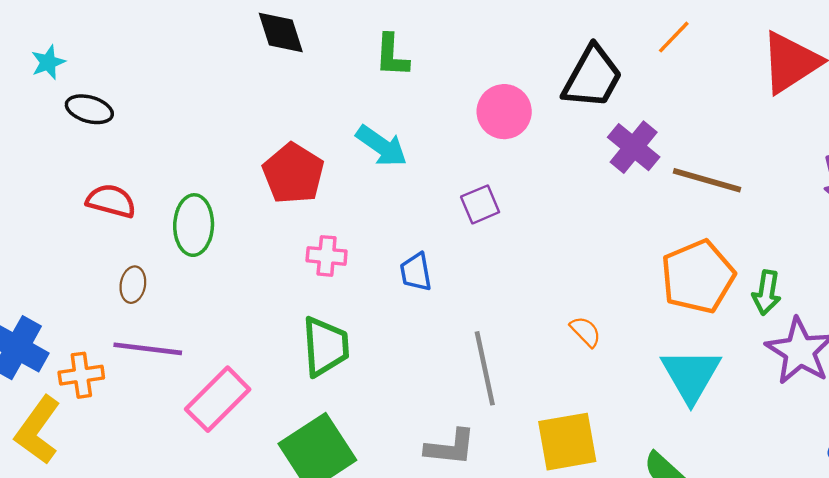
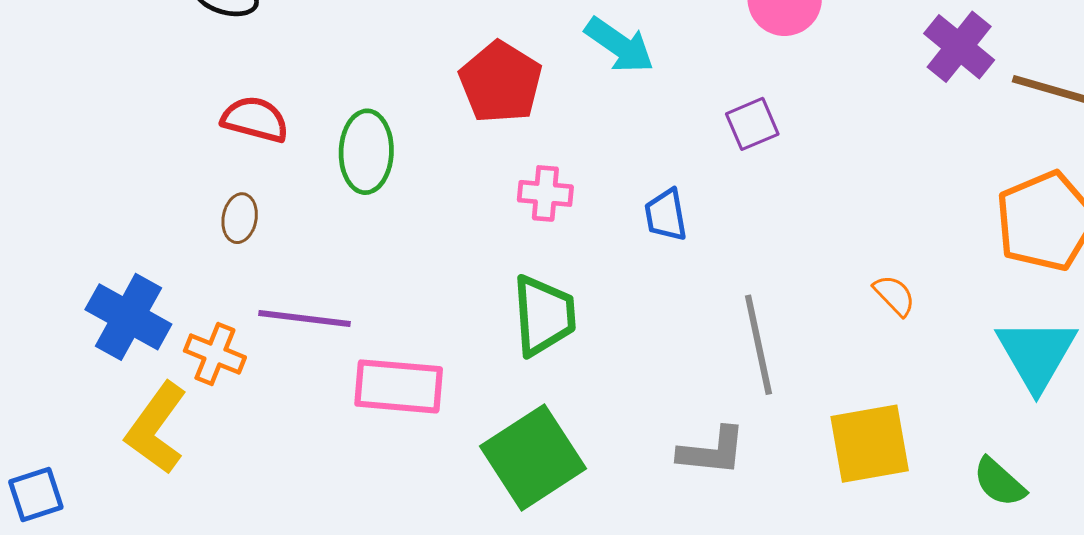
brown ellipse: (133, 285) -> (240, 218), moved
orange cross: (81, 375) -> (215, 354), turned 30
pink rectangle: (218, 399) -> (399, 386), turned 50

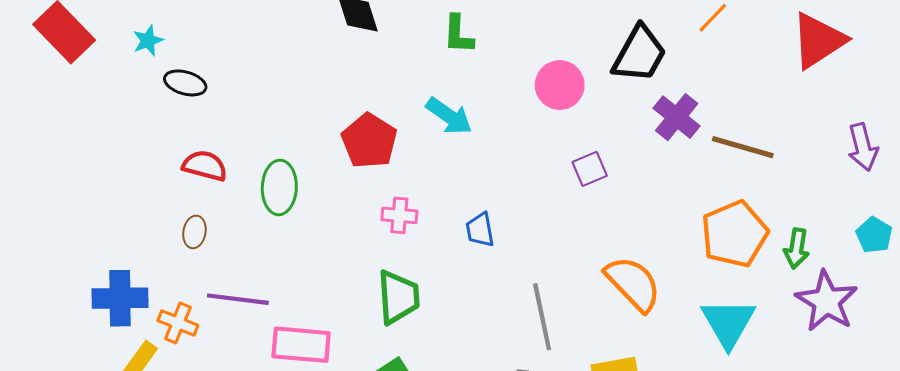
purple square: (752, 124) -> (590, 169), moved
orange semicircle: (894, 295) -> (633, 284), size x2.0
blue cross: (128, 317) -> (120, 298), turned -30

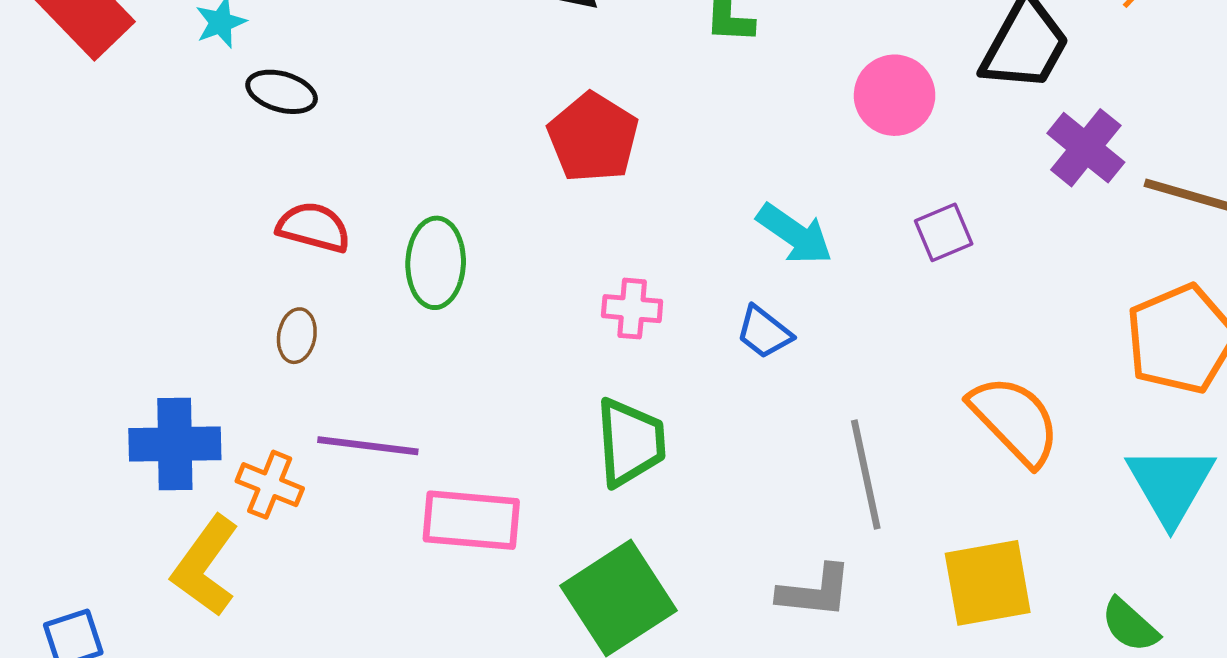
cyan arrow: (449, 116) -> (795, 234), moved
red pentagon: (369, 141) -> (593, 138), moved
blue trapezoid: (480, 230) -> (764, 332), turned -42

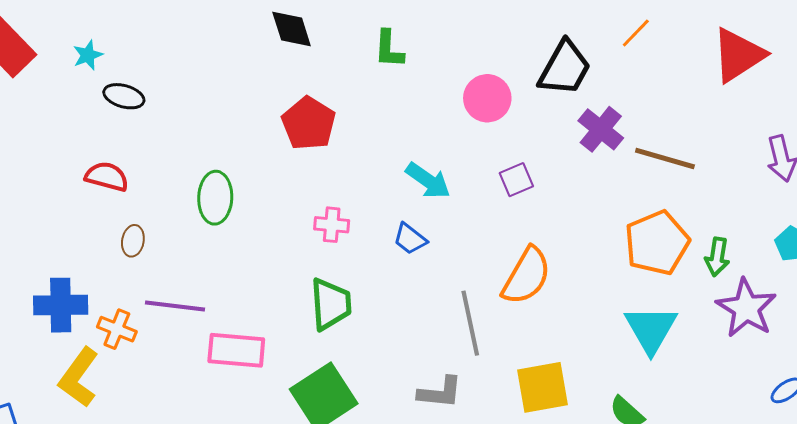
red semicircle: (314, 227) -> (107, 177), moved
orange semicircle: (1015, 420) -> (526, 276), moved, turned 74

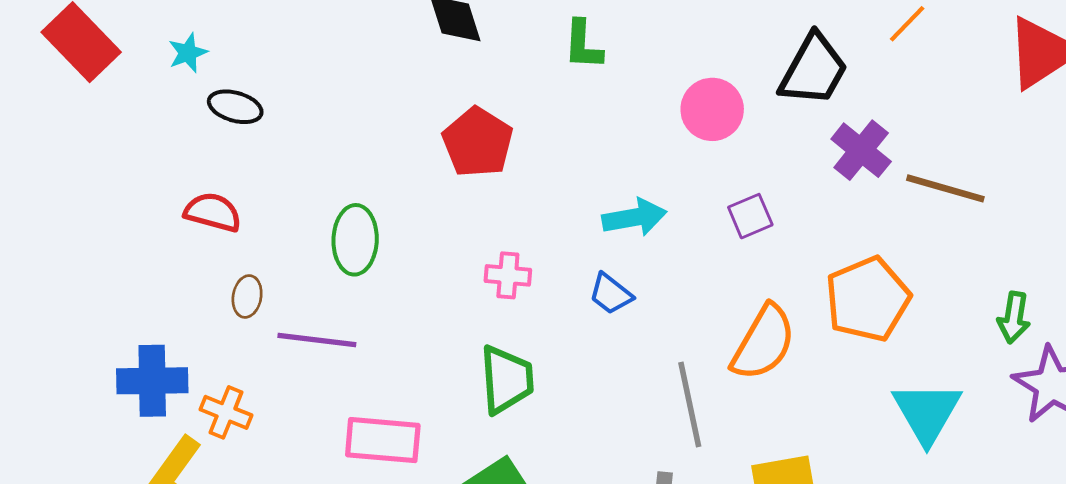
cyan arrow: (428, 181) -> (634, 217), turned -45
orange pentagon: (657, 243) -> (868, 299), moved
purple line: (175, 306) -> (317, 340), moved

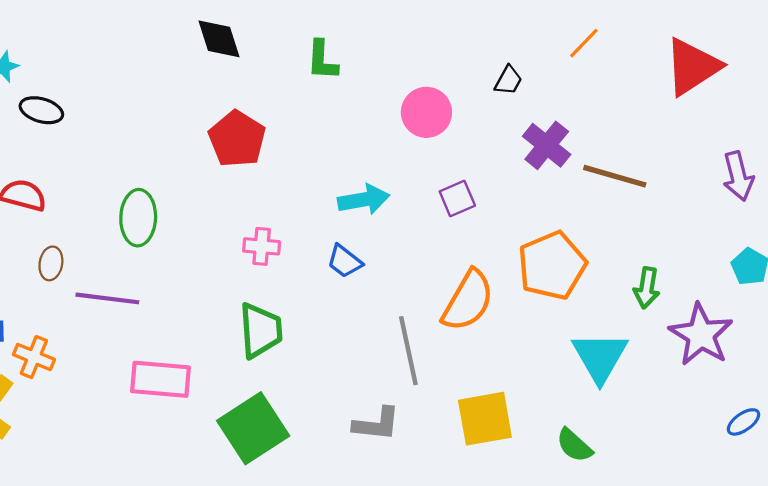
black trapezoid: (814, 70) -> (508, 80), size x0.5
green arrow: (1014, 318) -> (647, 288), moved

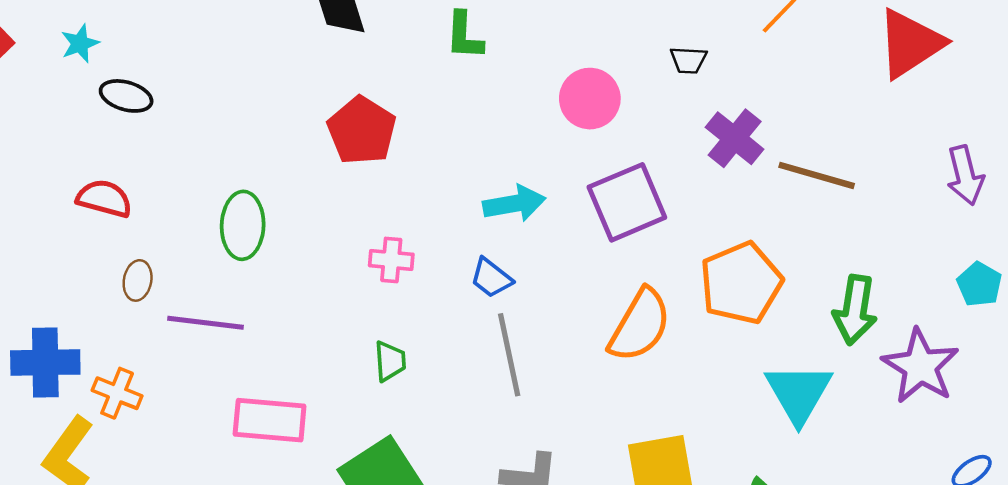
black trapezoid: (508, 80) -> (688, 60), turned 64
purple square: (457, 199) -> (627, 202), size x1.8
green arrow: (647, 288) -> (855, 310), size x1.4
green trapezoid: (261, 330) -> (390, 361), size x0.6
gray line: (408, 351) -> (509, 355), moved

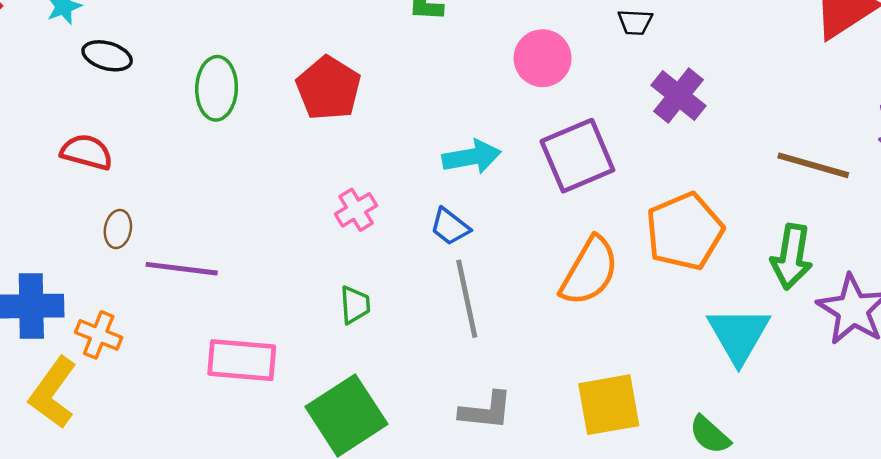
brown line: (817, 175) -> (813, 165), moved
green ellipse: (243, 225) -> (217, 88), moved
pink cross: (391, 260) -> (356, 210), turned -36

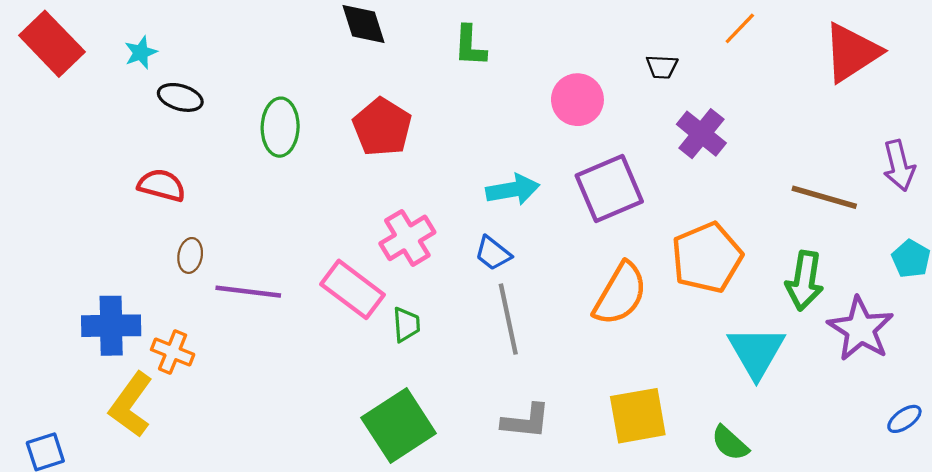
pink cross: (356, 210) -> (407, 238), size x1.4
pink rectangle: (242, 360) -> (353, 289), moved, turned 32

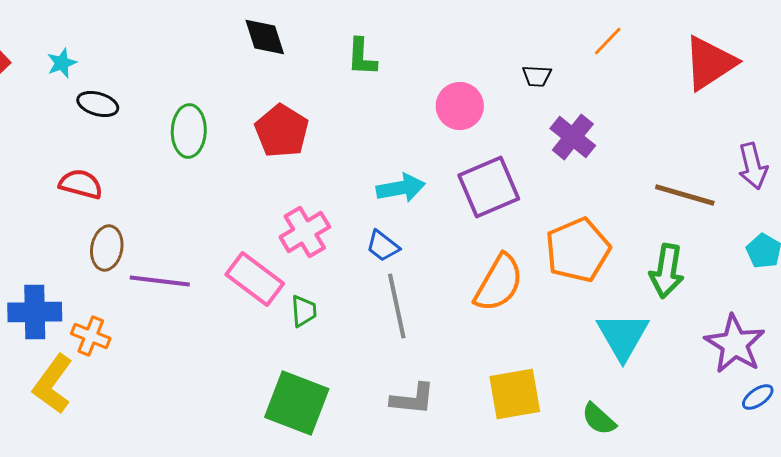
brown ellipse: (190, 255) -> (107, 248), size x1.4
purple star: (861, 329) -> (735, 344), moved
green square: (399, 426) -> (297, 403), turned -36

